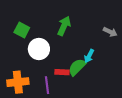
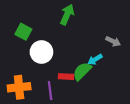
green arrow: (64, 26) -> (67, 15), moved
gray arrow: (110, 32) -> (113, 41), moved
cyan arrow: (89, 56) -> (95, 59), turned 32

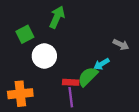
green arrow: (67, 15) -> (57, 17), moved
green square: (23, 32) -> (25, 34), turned 35
purple line: (50, 90) -> (71, 97), moved

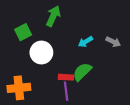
cyan arrow: (102, 64) -> (85, 42), moved

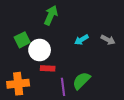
green square: (23, 32) -> (22, 40), moved
green semicircle: (82, 72) -> (81, 81), moved
red rectangle: (66, 77) -> (48, 68), moved

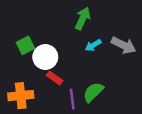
green arrow: (51, 15) -> (83, 18), moved
gray arrow: (108, 40) -> (124, 45), size x1.5
red rectangle: (48, 68) -> (55, 78), turned 32

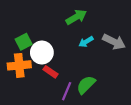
green arrow: (83, 18) -> (76, 17), turned 36
orange cross: (21, 96) -> (19, 65), moved
purple line: (72, 99) -> (67, 91), turned 30

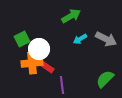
orange cross: (19, 65) -> (32, 63), moved
green semicircle: (86, 85) -> (105, 79), moved
purple line: (67, 91) -> (62, 85), turned -30

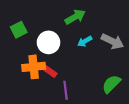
green square: (22, 39) -> (19, 30), moved
white circle: (39, 49) -> (49, 42), moved

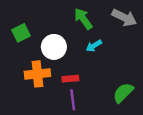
green arrow: (75, 17) -> (83, 19), turned -96
gray arrow: (112, 41) -> (124, 18), moved
red rectangle: (50, 71) -> (70, 79), moved, turned -40

